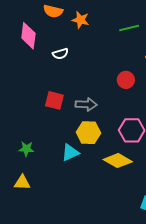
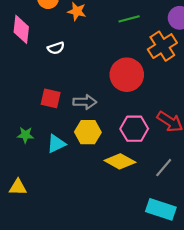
red circle: (126, 80) -> (127, 75), size x1.8
green star: (26, 149) -> (25, 135), moved
cyan triangle: (70, 153) -> (56, 144), moved

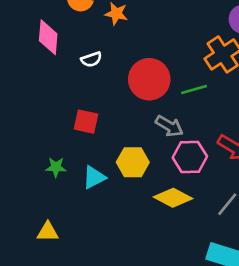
green line: (129, 19) -> (194, 90), moved
red circle: (127, 75) -> (149, 79), moved
gray arrow: (85, 102) -> (169, 126), moved, turned 30

